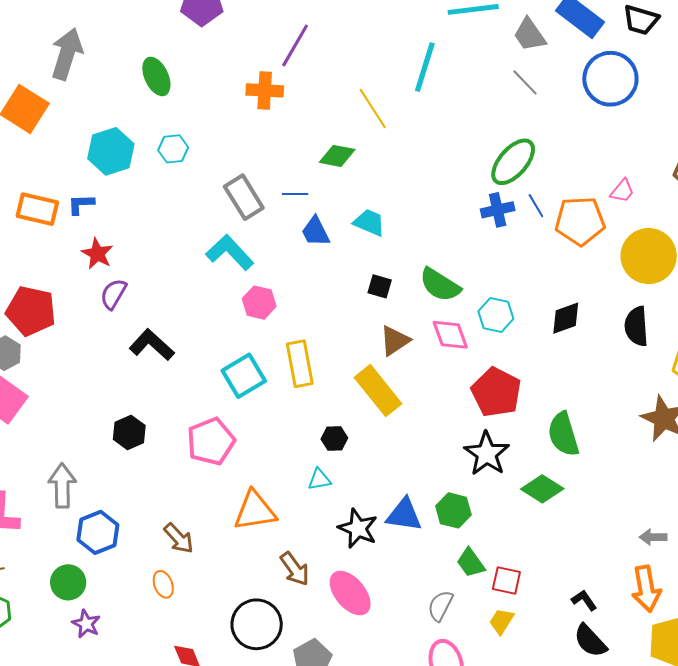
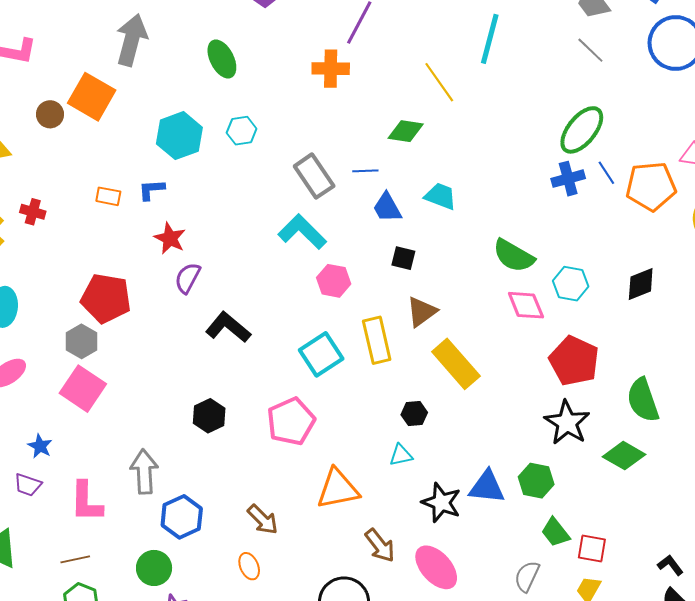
orange rectangle: (37, 209) -> (108, 196), size x0.6
black square: (380, 286) -> (403, 258), moved
brown triangle: (395, 341) -> (422, 312), moved

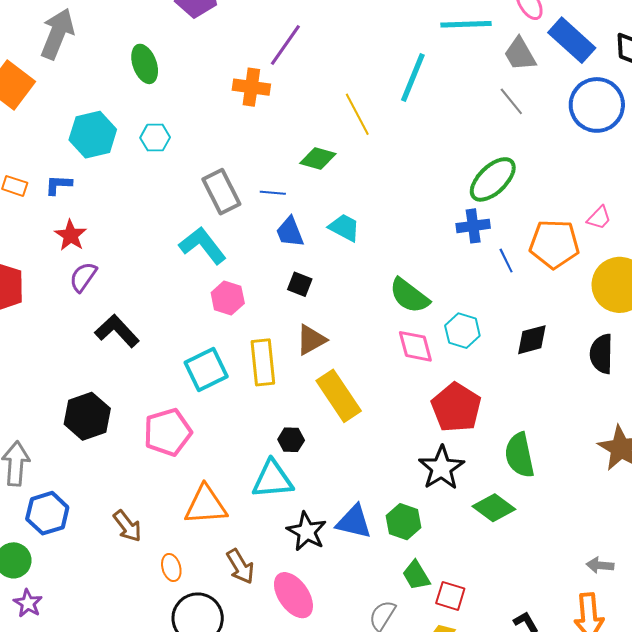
blue line: (606, 173) -> (506, 261), moved
black hexagon: (209, 416) -> (87, 416), size x1.4
cyan triangle: (401, 455) -> (273, 479), size x1.8
orange ellipse: (249, 566) -> (171, 567), moved

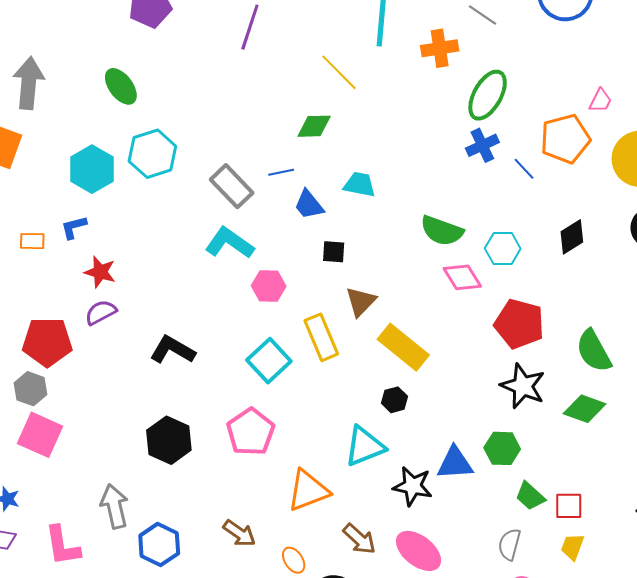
orange cross: (251, 87) -> (440, 48), moved
cyan hexagon: (155, 138) -> (152, 154), size x1.6
purple semicircle: (83, 277) -> (101, 312), moved, turned 44
black hexagon: (291, 440) -> (395, 400), moved

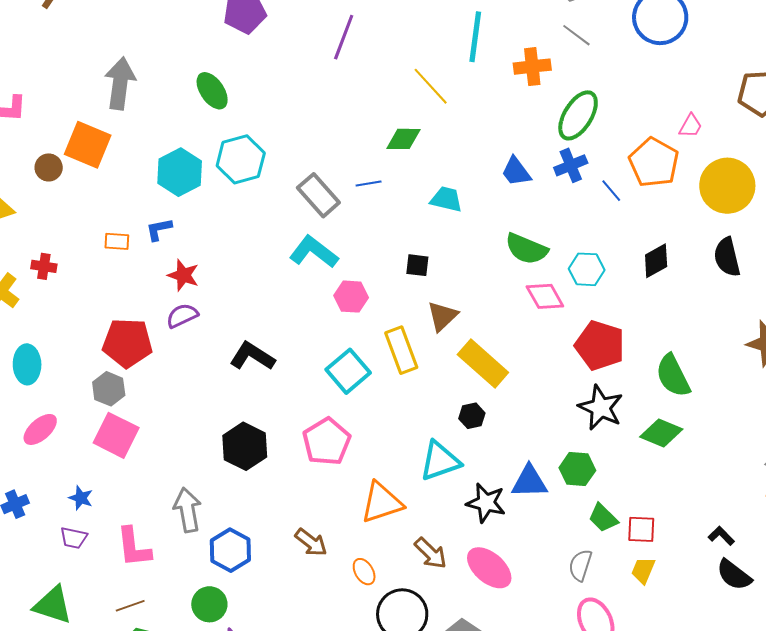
orange pentagon: (565, 139) -> (654, 163), turned -30
blue trapezoid: (309, 205) -> (516, 172), moved

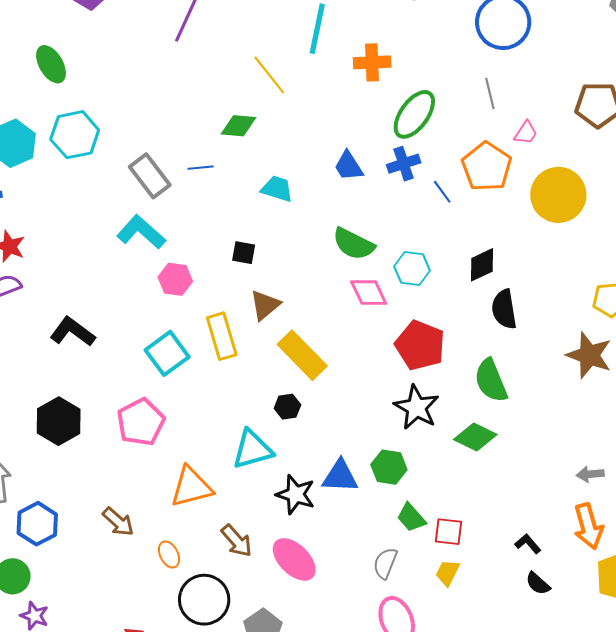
gray line: (576, 35) -> (490, 94), moved, turned 36
black semicircle: (727, 257) -> (504, 309), moved
black semicircle: (734, 575) -> (538, 584), size x0.7

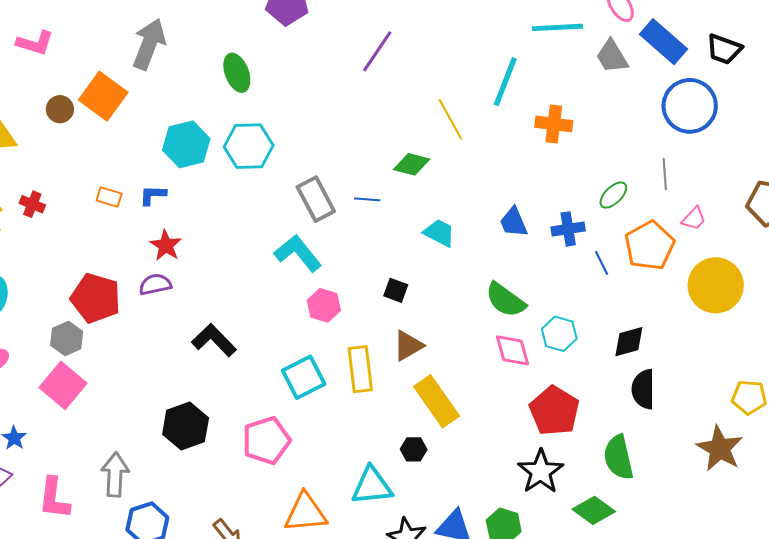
green ellipse: (414, 114) -> (613, 195), moved, size x0.6

